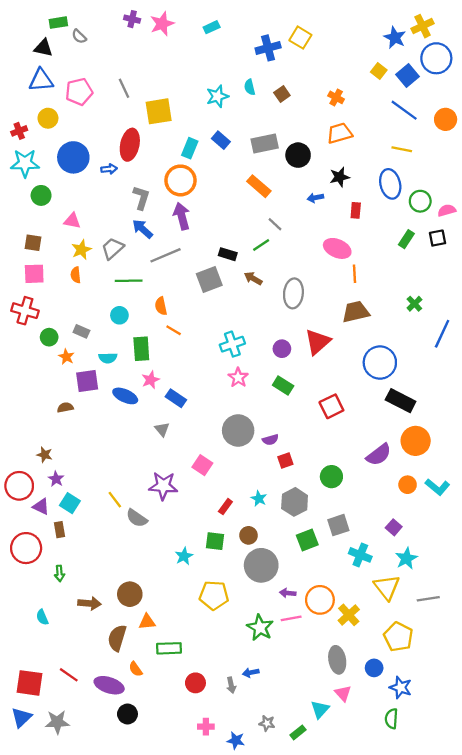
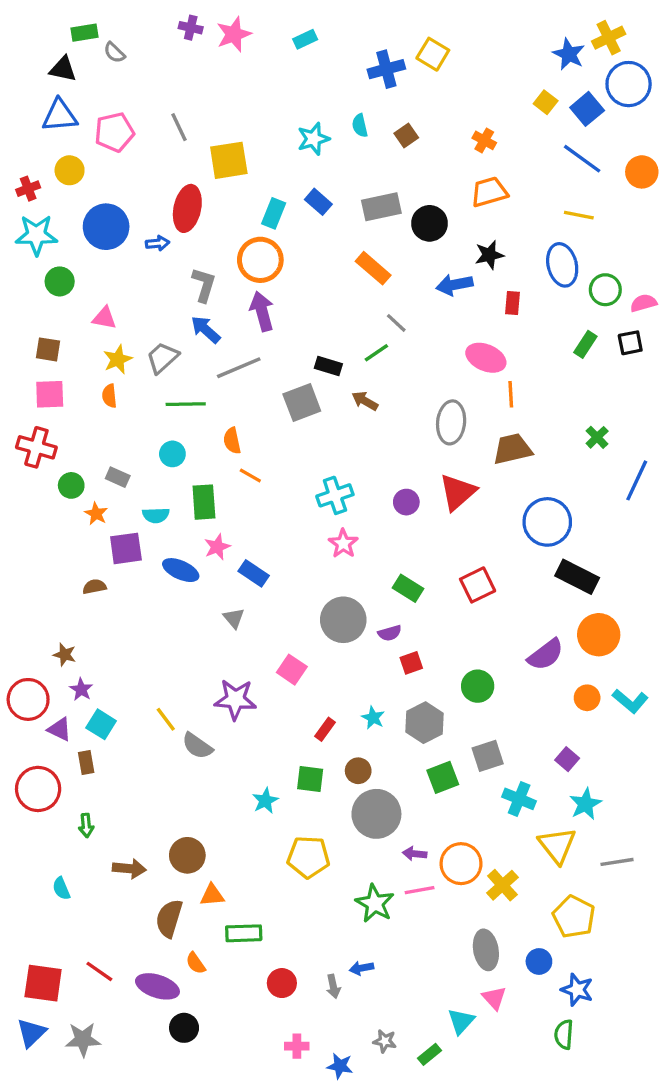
blue arrow: (315, 198) -> (454, 285), size x1.5
gray ellipse: (293, 293) -> (451, 422), moved
green rectangle: (283, 386) -> (408, 588), moved

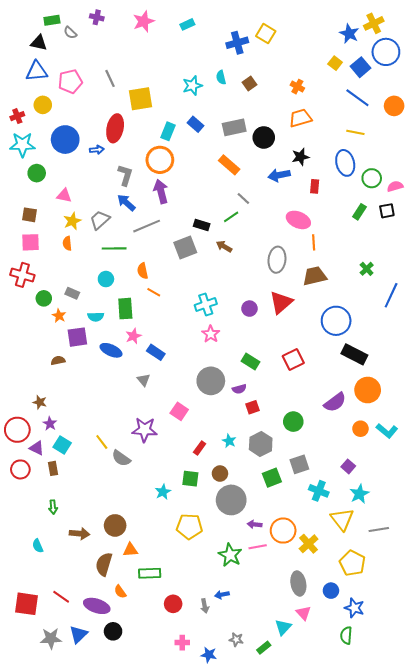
purple cross: (191, 28) -> (97, 17), moved
red circle: (38, 789) -> (20, 469), moved, size x0.7
blue triangle: (31, 1033) -> (78, 634), moved

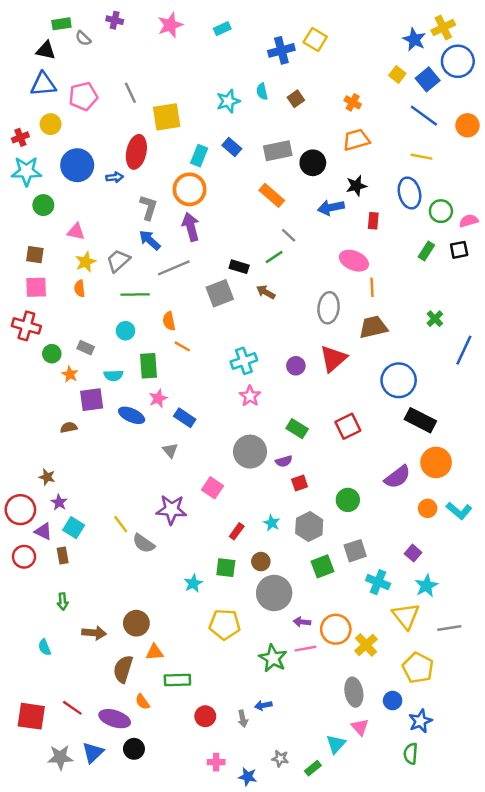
blue star: (354, 608) -> (420, 721), turned 30

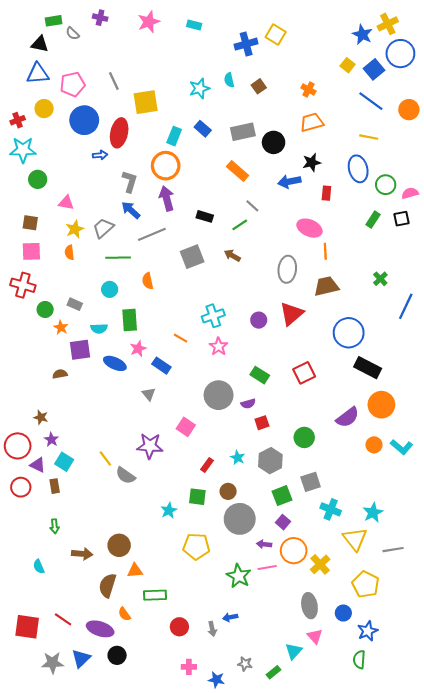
cyan rectangle: (222, 29) -> (194, 25), turned 40
blue circle: (77, 165) -> (84, 120), moved
black rectangle: (239, 267) -> (205, 216), moved
orange line: (182, 346) -> (180, 338), moved
purple square: (413, 553) -> (283, 522), moved

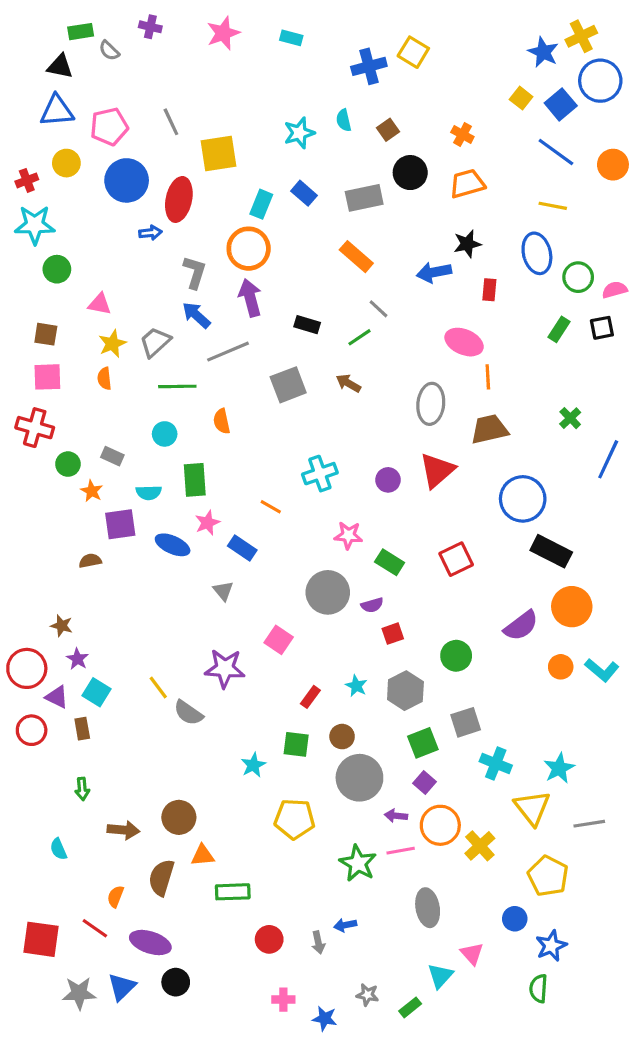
black circle: (274, 142) -> (410, 173), moved
pink star: (219, 346) -> (348, 535), moved, turned -30
gray ellipse: (309, 606) -> (428, 908), moved
orange semicircle: (124, 614) -> (115, 897), moved, turned 56

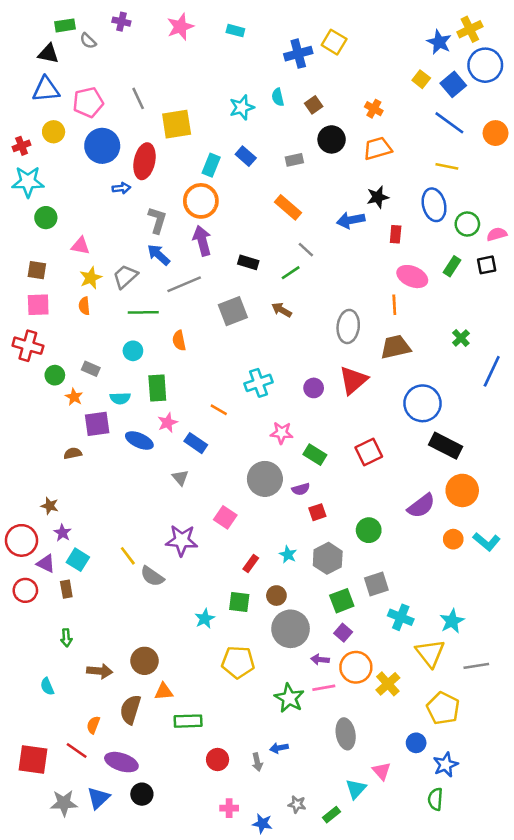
gray rectangle: (364, 198) -> (294, 160), size x0.6
pink ellipse: (464, 342) -> (412, 277), moved

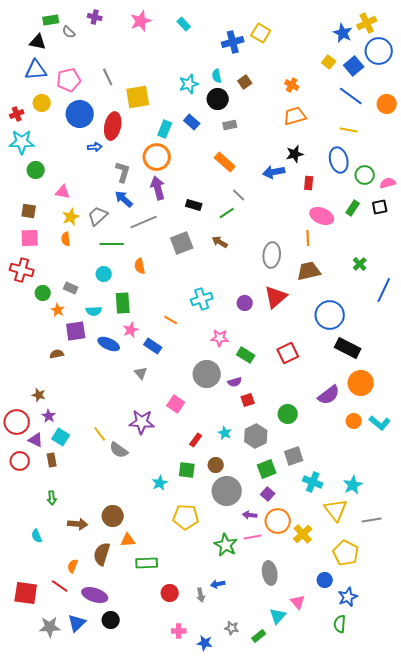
cyan rectangle: (235, 31) -> (184, 24), turned 32
black circle: (332, 139) -> (218, 99), moved

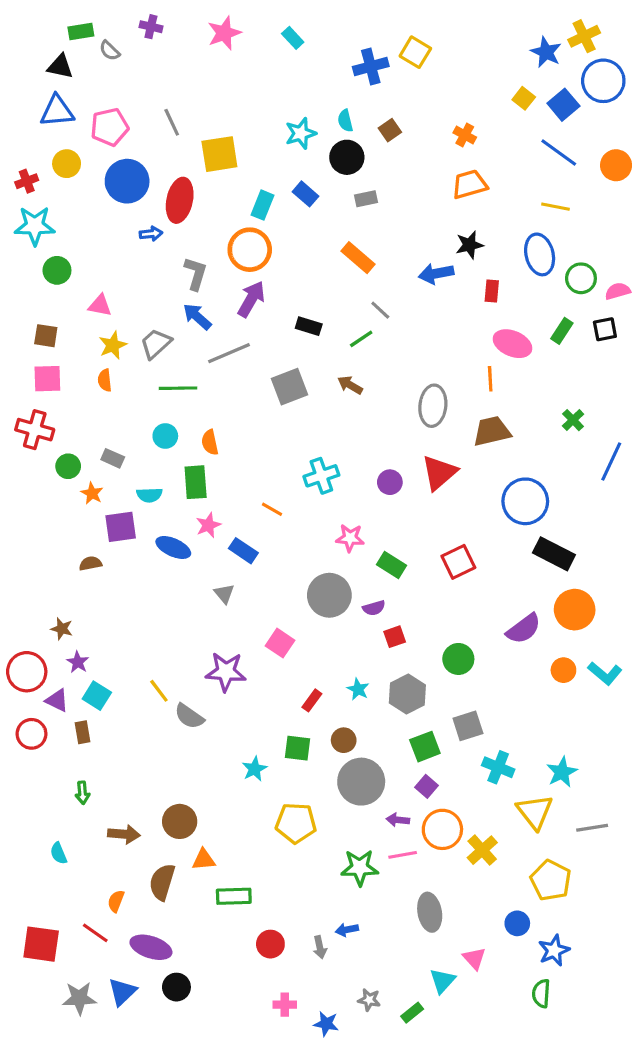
purple arrow: (158, 188) -> (251, 299), turned 45
orange semicircle: (140, 266) -> (210, 442), moved
green star: (226, 545) -> (360, 868), turned -30

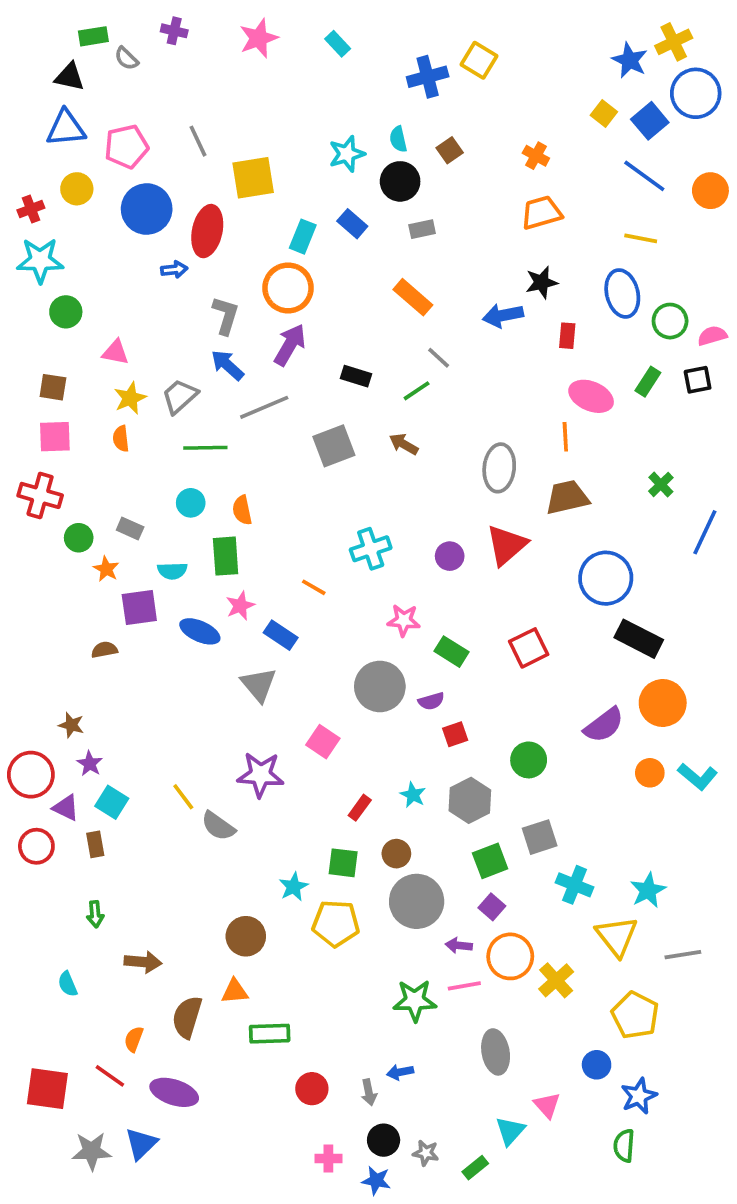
gray triangle: (224, 594) -> (259, 685), size x1.5
brown circle: (180, 821) -> (246, 936), moved
yellow pentagon: (296, 823) -> (336, 923), moved
black circle: (176, 987) -> (384, 1140), moved

